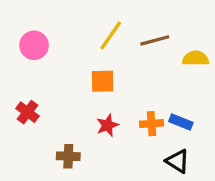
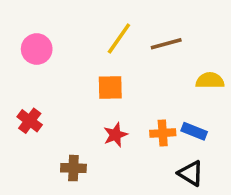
yellow semicircle: (196, 58) -> (210, 81), moved

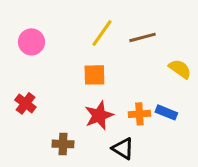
yellow semicircle: (210, 81) -> (180, 69), turned 35
red star: (115, 135) -> (99, 115), size x1.4
black triangle: (191, 173) -> (123, 148), moved

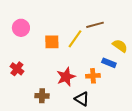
yellow line: (102, 33) -> (75, 39), moved
orange square: (94, 75) -> (52, 42), moved
blue rectangle: (166, 112) -> (109, 63), moved

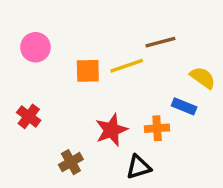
yellow line: (75, 39) -> (127, 66), turned 36
brown cross: (42, 96) -> (71, 162), turned -32
black triangle: (82, 99) -> (138, 167), turned -49

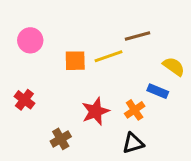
orange cross: (157, 128) -> (135, 110), turned -30
black triangle: (138, 167) -> (133, 143), moved

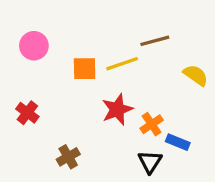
blue rectangle: (158, 91) -> (178, 142), moved
red star: (95, 111) -> (117, 109), moved
black triangle: (133, 143) -> (150, 162), turned -40

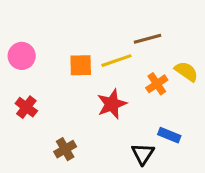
pink circle: (34, 46) -> (22, 56), moved
orange cross: (152, 124) -> (157, 84), moved

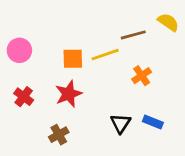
yellow semicircle: (186, 71) -> (168, 22), moved
red star: (112, 104) -> (69, 94), moved
black triangle: (143, 154) -> (121, 123), moved

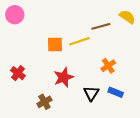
pink circle: (19, 50) -> (15, 15), moved
orange cross: (142, 76) -> (108, 66), moved
red star: (69, 94) -> (64, 77), moved

